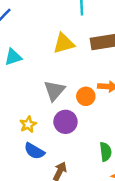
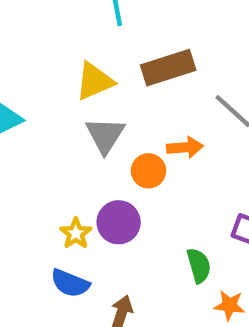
gray triangle: (54, 91) -> (105, 135), moved
yellow star: (28, 124) -> (76, 233), moved

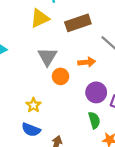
yellow triangle: (95, 81) -> (40, 18), moved
orange circle: (148, 171) -> (61, 76), moved
purple circle: (119, 222) -> (96, 92), moved

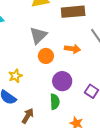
purple circle: (96, 92) -> (62, 81), moved
green semicircle: (94, 120) -> (55, 102), moved

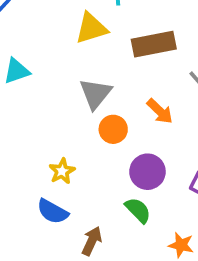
orange arrow: (72, 49) -> (160, 111), turned 42
green semicircle: (55, 102) -> (138, 210), turned -35

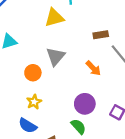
brown rectangle: (154, 44) -> (101, 35), moved, size x0.6
orange circle: (113, 129) -> (33, 73), moved

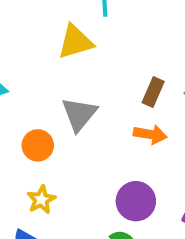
brown rectangle: (101, 35) -> (153, 92), moved, turned -56
orange arrow: (93, 68) -> (150, 134), turned -35

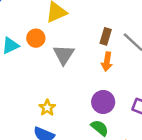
orange arrow: (150, 134) -> (107, 62), turned 96
orange circle: (38, 145) -> (36, 38), moved

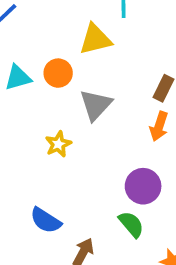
yellow star: (47, 108) -> (58, 144), moved

